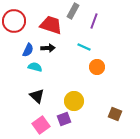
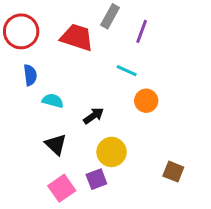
black arrow: (48, 48) -> (93, 116), moved, turned -32
blue semicircle: (28, 50) -> (30, 75), moved, turned -32

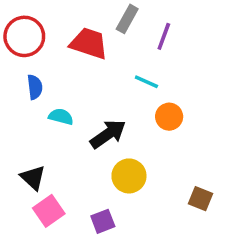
black arrow: (93, 116) -> (108, 134), size x1.5
black triangle: (56, 144) -> (33, 178), moved
purple square: (96, 179) -> (103, 221), moved
pink square: (62, 188) -> (49, 211), moved

